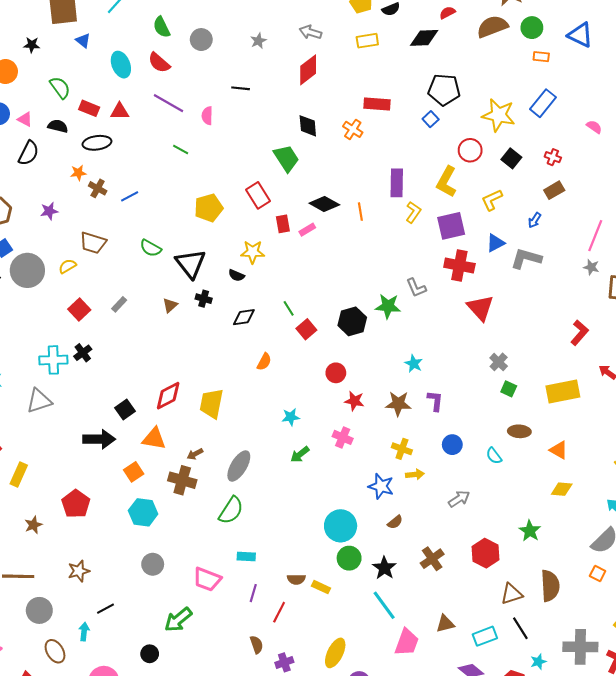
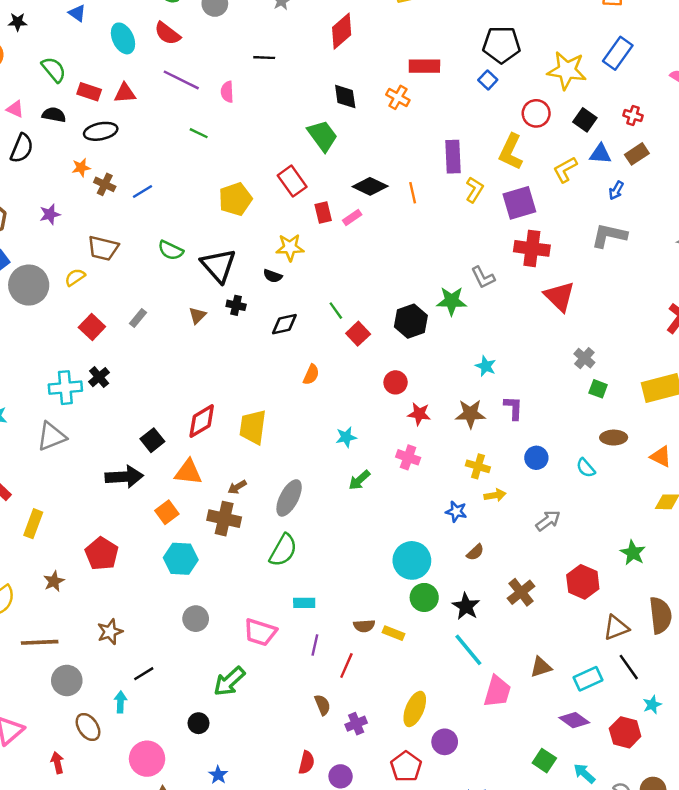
blue triangle: (495, 243) -> (600, 154), moved, turned 36
blue star: (381, 486) -> (456, 511), size x0.7

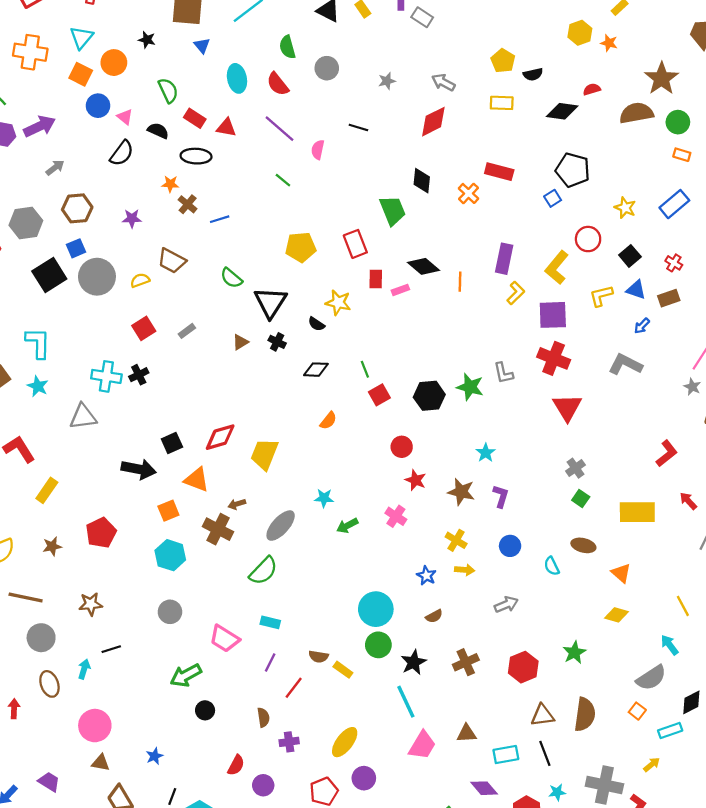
yellow star: (567, 70) -> (625, 208), size x0.6
cyan star: (346, 437) -> (324, 498), moved
black circle: (198, 723) -> (205, 710), moved

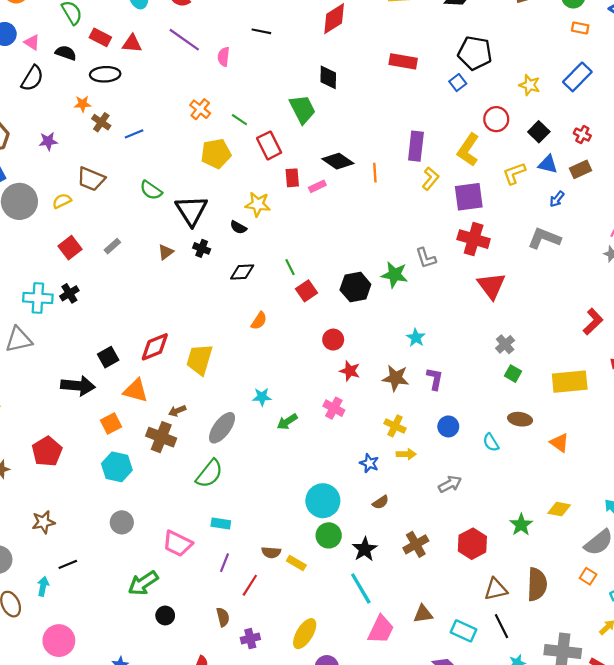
green line: (283, 180) -> (239, 120), moved
orange cross: (469, 193) -> (200, 109), moved
yellow diamond: (616, 615) -> (559, 509), moved
cyan rectangle: (506, 755) -> (463, 631), turned 40

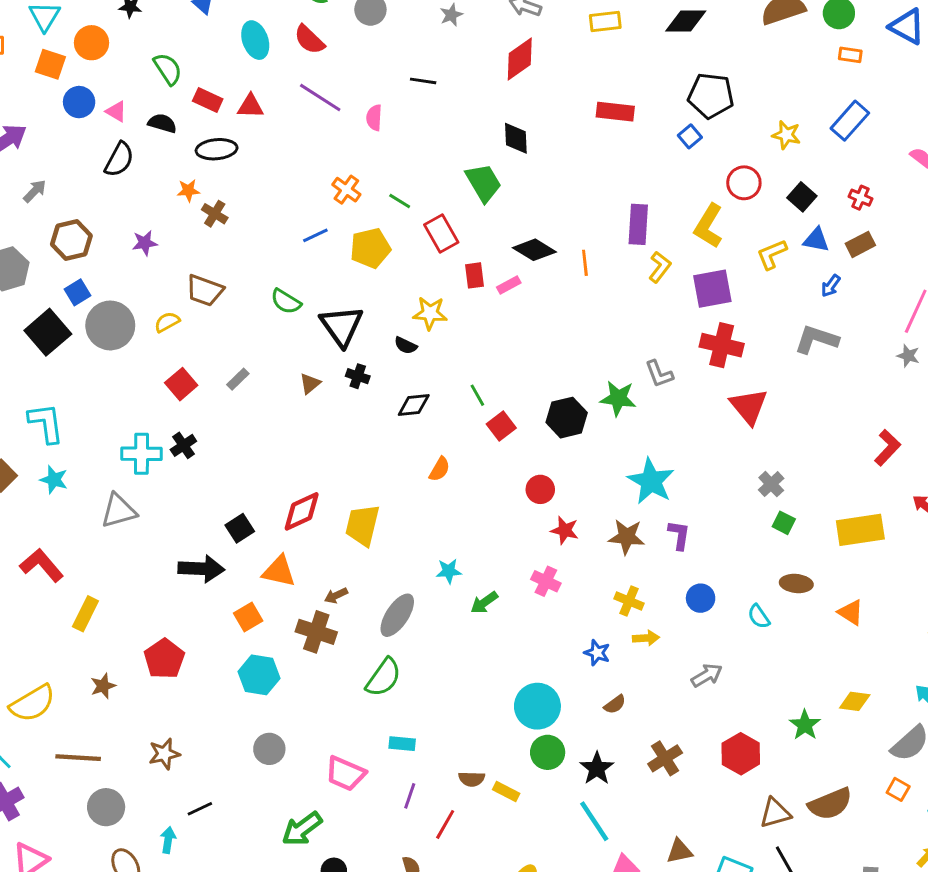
blue line: (134, 134) -> (315, 235), moved
cyan star: (416, 338) -> (651, 481), size x1.8
brown semicircle: (537, 584) -> (830, 804), turned 68

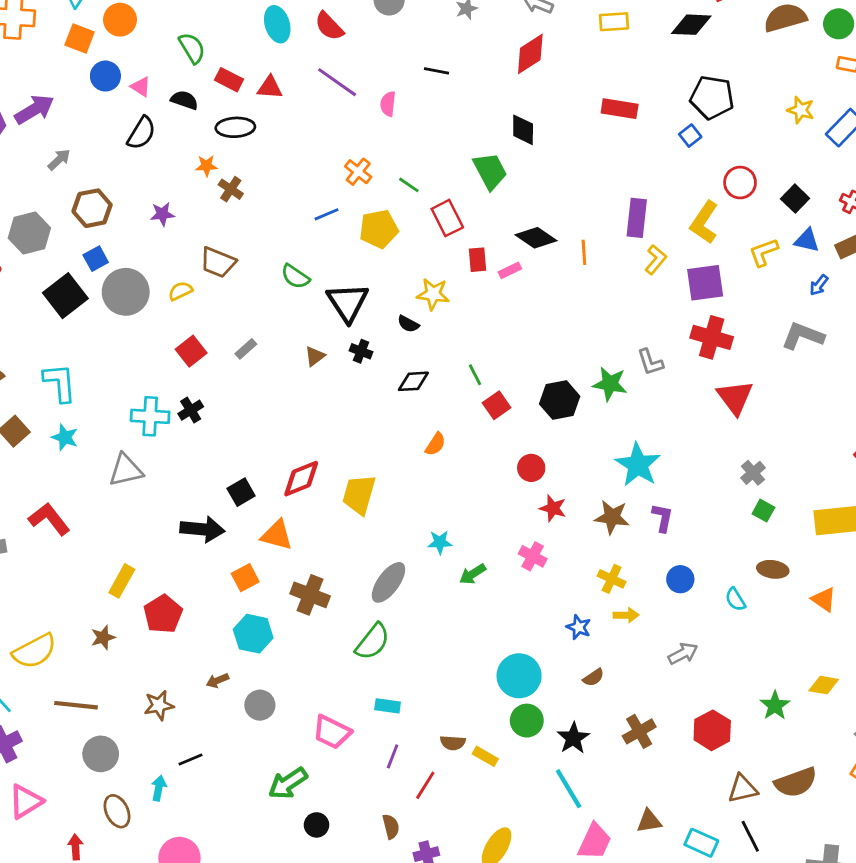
yellow star: (786, 135) -> (801, 110), moved
brown arrow: (336, 596) -> (217, 681), moved
yellow rectangle: (85, 614) -> (122, 581), moved

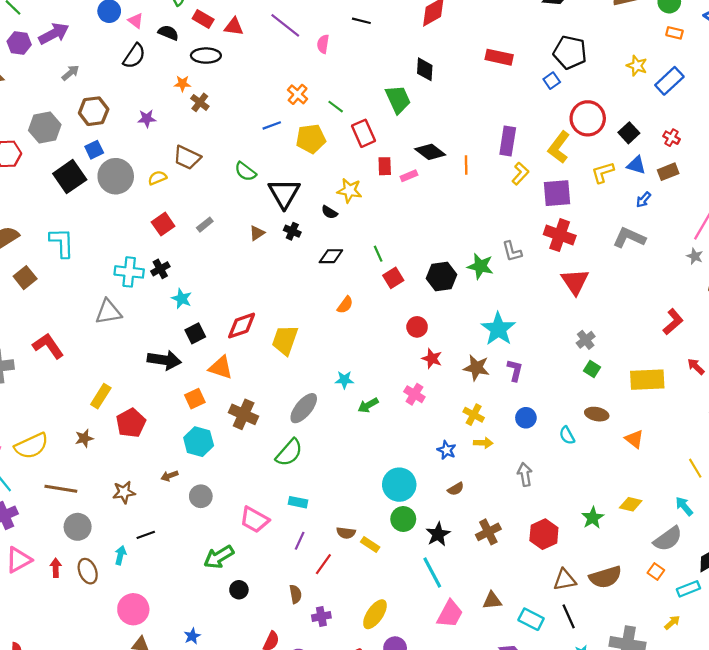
red circle: (740, 183) -> (588, 118), size x1.4
cyan star: (65, 437) -> (182, 299), moved
gray arrow: (683, 654) -> (525, 474), turned -75
red arrow: (75, 847) -> (56, 568), moved

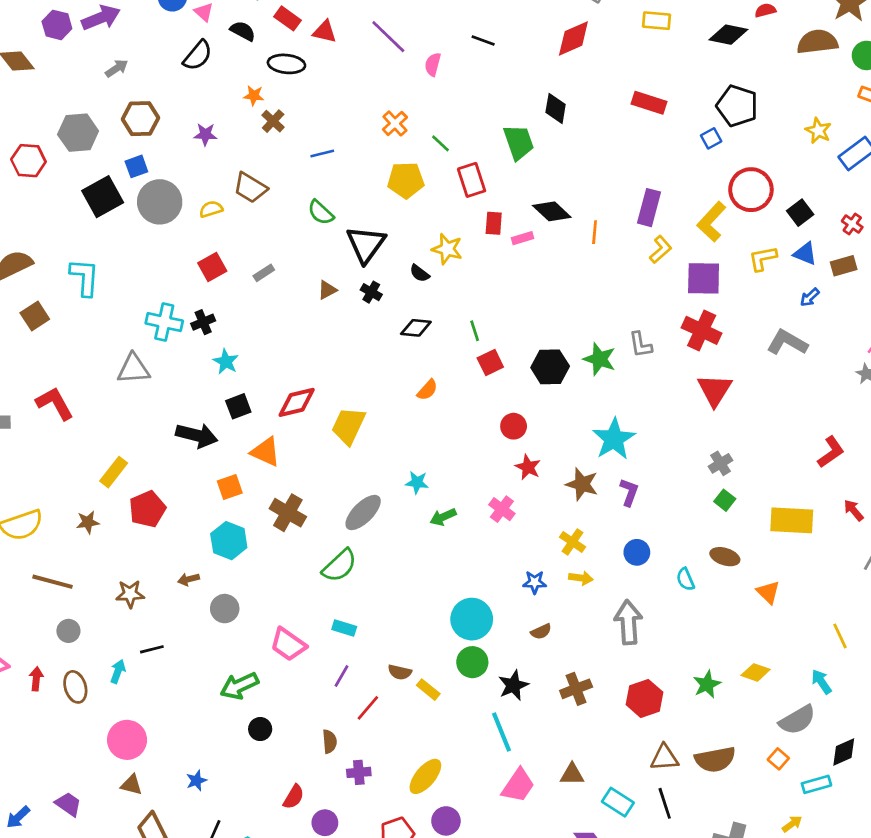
blue line: (272, 125) -> (322, 154), moved
blue star: (447, 450) -> (535, 582), turned -30
gray arrow: (525, 474) -> (628, 622), size x1.5
gray circle: (78, 527) -> (68, 631), size x0.7

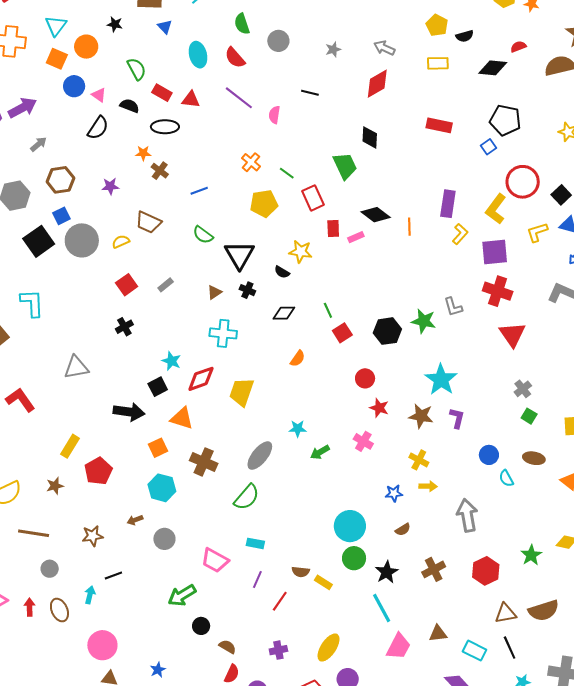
cyan cross: (164, 322) -> (223, 333), moved
cyan star: (226, 362) -> (171, 361), moved
blue circle: (637, 552) -> (489, 455), moved
brown semicircle: (330, 741) -> (227, 647), moved, turned -48

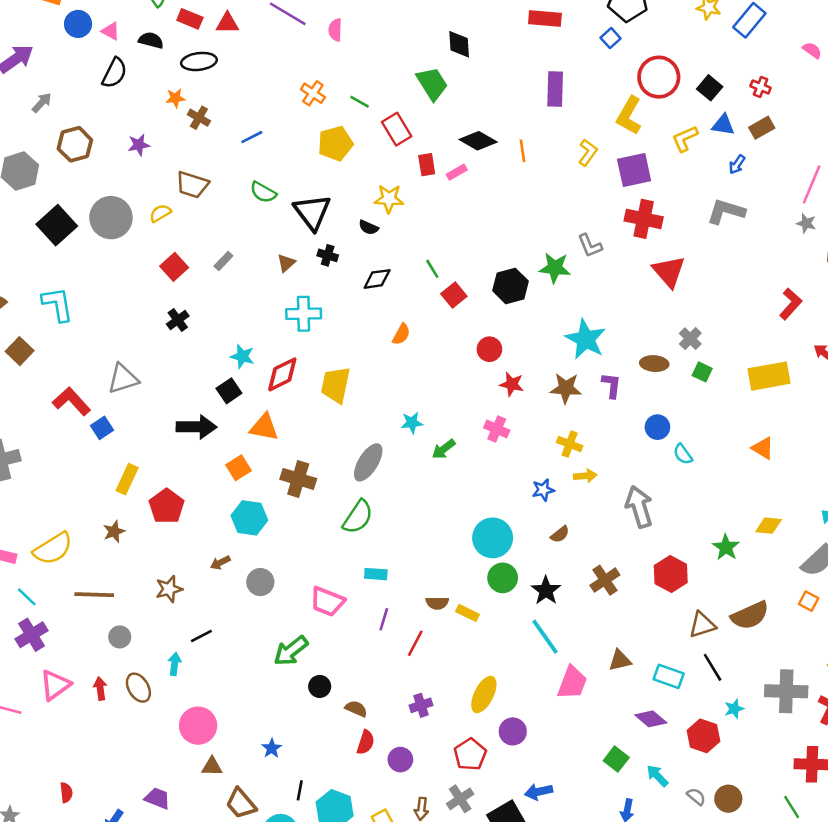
purple rectangle: (448, 204) -> (555, 89), moved
blue square: (61, 216) -> (102, 428), moved
red L-shape: (20, 400) -> (71, 401), moved
brown ellipse: (534, 458) -> (654, 364), moved

